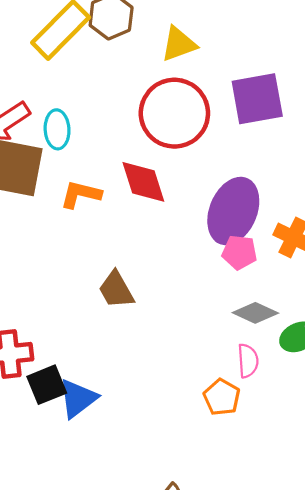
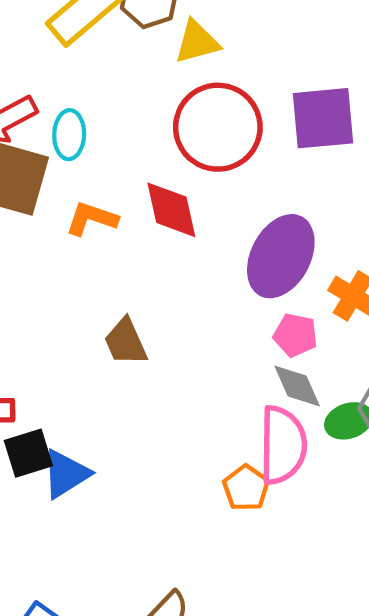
yellow triangle: (179, 44) -> (197, 42), moved
pink pentagon: (239, 252) -> (295, 335), moved
gray diamond: (255, 313) -> (297, 386), turned 36
pink semicircle: (248, 361) -> (283, 445), size x1.8

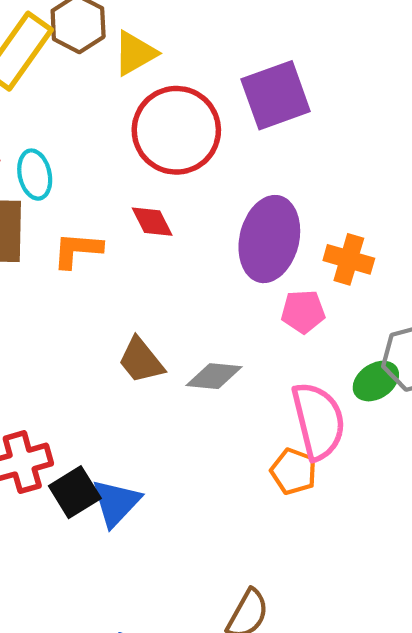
red diamond: (171, 210) -> (152, 222), size x0.7
gray diamond: (297, 386) -> (214, 376), moved, turned -46

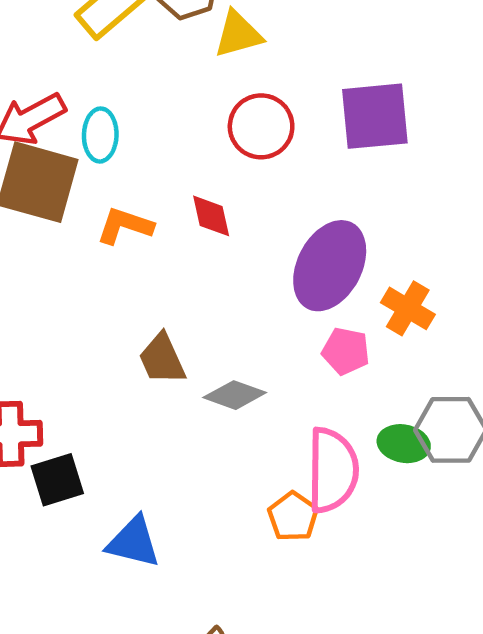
red circle: (176, 130) -> (261, 126), size x0.7
green ellipse: (376, 381) -> (404, 444), turned 30
blue triangle: (116, 503) -> (133, 542), moved, turned 46

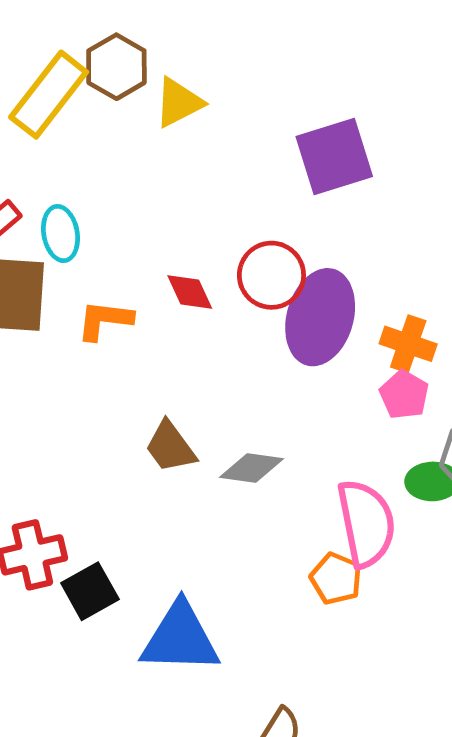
red circle: (261, 126) -> (271, 275), moved
pink pentagon: (346, 351) -> (404, 395), moved, turned 30
blue triangle: (133, 542) -> (180, 638), size x1.4

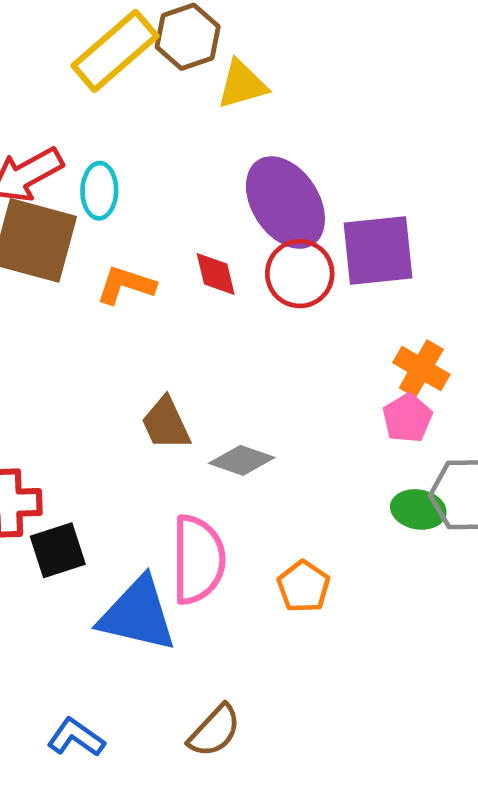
purple square: (334, 157) -> (378, 250), moved
purple ellipse: (320, 317) -> (285, 203), moved, turned -60
pink semicircle: (366, 523) -> (198, 560), moved

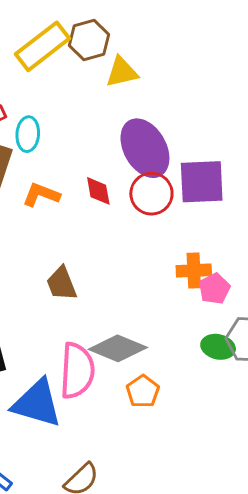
orange cross: (421, 369) -> (194, 271), moved, turned -36
gray diamond: (242, 460) -> (118, 348), moved, size x1.4

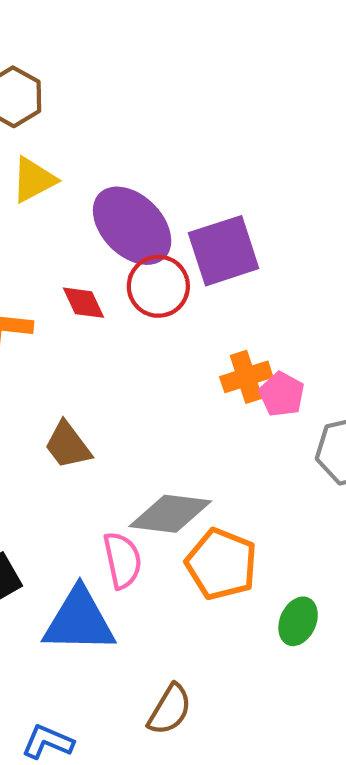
yellow triangle: (122, 72) -> (34, 180), moved
green ellipse: (218, 347) -> (298, 621), moved, turned -64
pink semicircle: (77, 371) -> (122, 560), size x0.7
orange pentagon: (143, 391) -> (221, 564), size x1.5

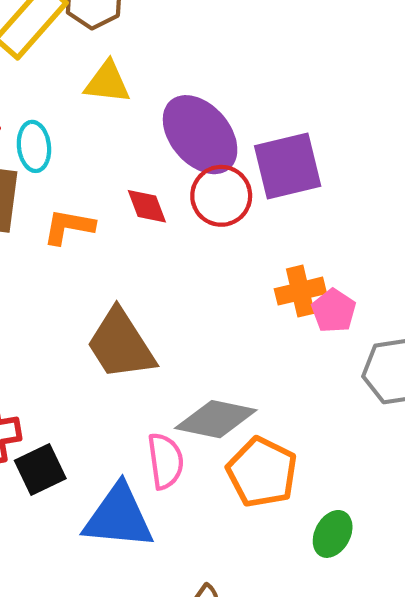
yellow triangle: (34, 180) -> (107, 82), turned 30
brown trapezoid: (68, 445) -> (121, 344), size x1.5

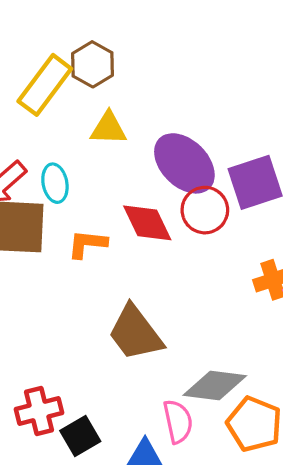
red diamond: (147, 206) -> (147, 223), size x1.5

